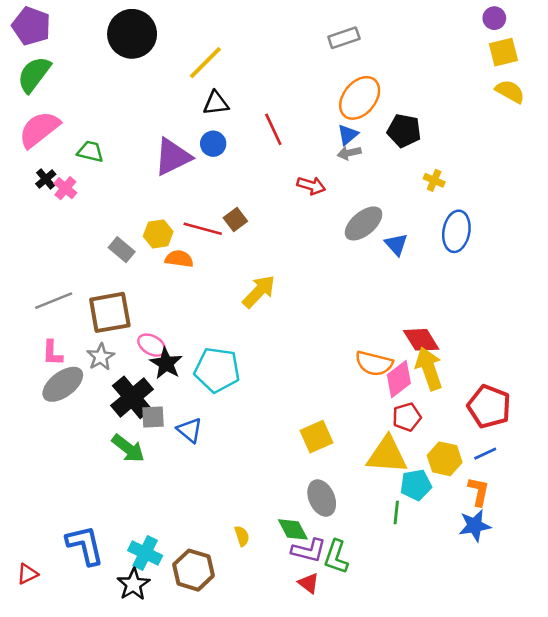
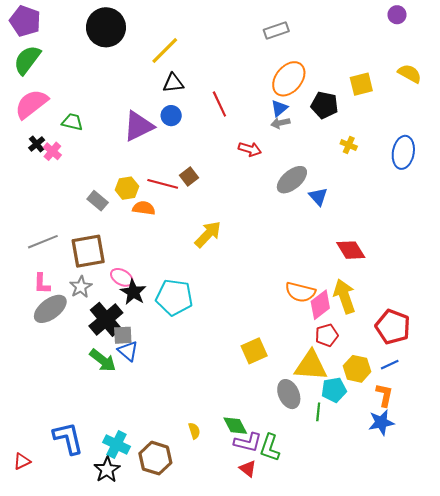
yellow square: (503, 52) -> (361, 84), moved
blue ellipse: (456, 231) -> (403, 152), moved
red diamond: (421, 340) -> (351, 250), moved
blue triangle: (190, 430) -> (128, 351), moved
gray ellipse: (322, 498) -> (289, 394), moved

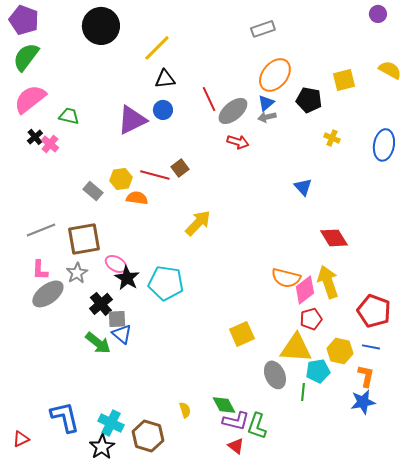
gray ellipse: (292, 180) -> (233, 111), moved
black cross: (106, 319) -> (101, 304), size x0.7
blue line: (390, 365) -> (371, 347), turned 36

